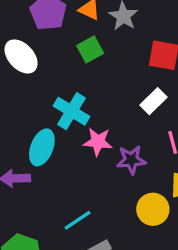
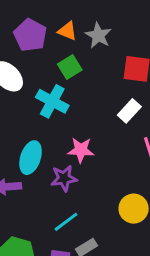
cyan cross: (71, 111) -> (52, 101), moved
purple star: (131, 160) -> (64, 178), moved

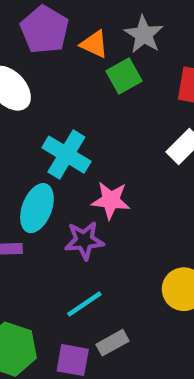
orange triangle: (67, 31) -> (94, 44), moved
green square: (70, 67) -> (124, 76), moved
cyan cross: (52, 101) -> (66, 155), moved

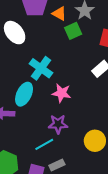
purple star: (84, 240) -> (58, 124), moved

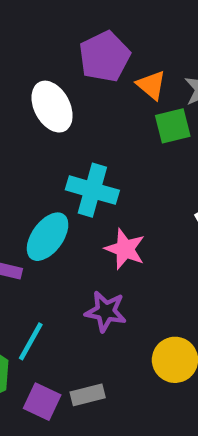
cyan cross: (41, 68) -> (92, 190), turned -30
cyan line: (44, 144) -> (31, 341), moved, turned -42

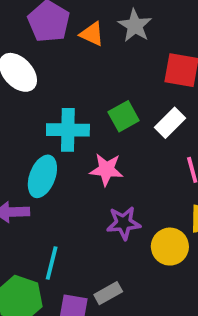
green square: (173, 126) -> (124, 116), moved
purple star: (106, 311) -> (124, 223), moved

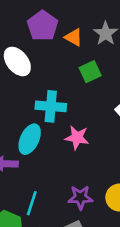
green square: (124, 116) -> (90, 72), moved
purple star: (124, 223) -> (80, 197), moved

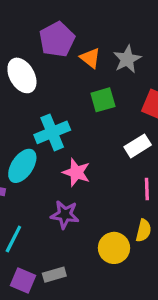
cyan cross: (51, 106) -> (52, 132), turned -36
purple star: (80, 197) -> (65, 215), moved

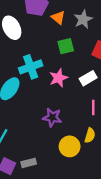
pink star: (76, 172) -> (58, 78), moved, turned 30
purple star: (65, 215) -> (52, 117), moved

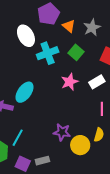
green square: (66, 46) -> (76, 52), turned -35
cyan cross: (31, 67) -> (48, 53), moved
purple star: (52, 117) -> (62, 132), moved

